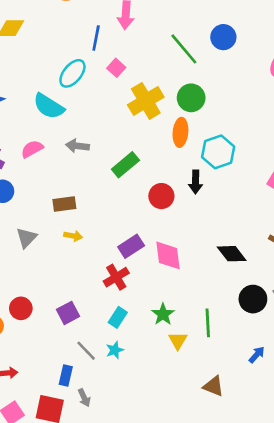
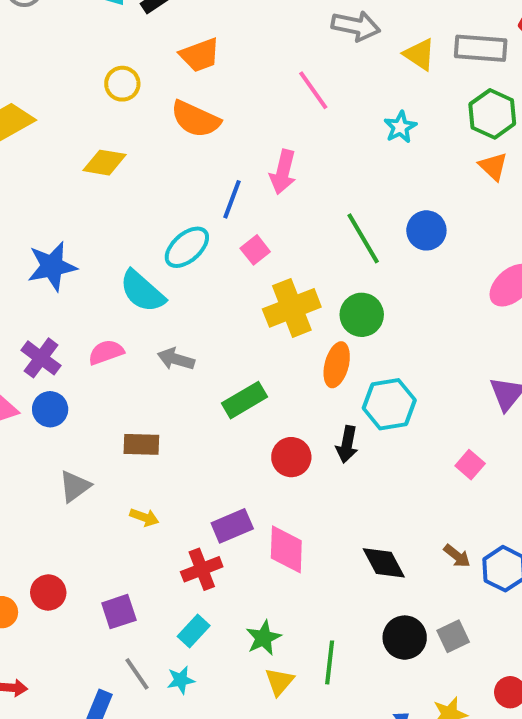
yellow arrow: (73, 236) -> (144, 517), moved

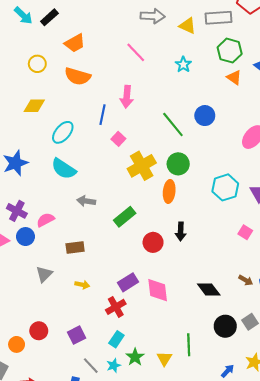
cyan ellipse: (187, 247) -> (63, 132), moved
pink semicircle: (106, 352) -> (45, 220), moved
cyan hexagon: (389, 404) -> (225, 187), moved
green star: (264, 638) -> (135, 357), moved

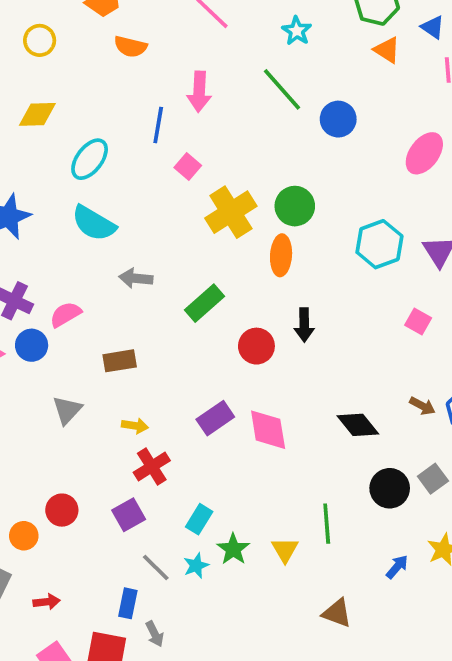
orange semicircle: (78, 76) -> (130, 47), moved, size x0.7
green line: (173, 125) -> (282, 89), moved
red cross: (116, 307) -> (152, 467), moved

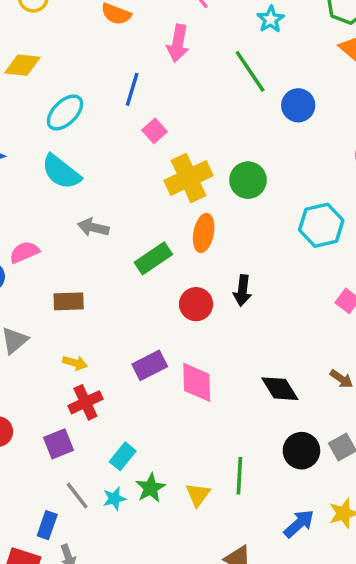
pink arrow: (199, 92) -> (178, 43), moved
orange ellipse: (281, 255) -> (204, 233), moved
blue arrow: (397, 567) -> (299, 524), size x1.4

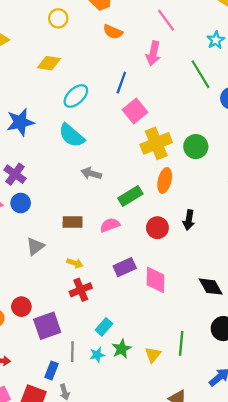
pink square: (154, 131) -> (135, 111), size x1.5
pink semicircle: (24, 252) -> (110, 225), moved
purple square: (59, 444) -> (47, 326), moved, size x1.4
gray line: (77, 496) -> (72, 352), turned 36

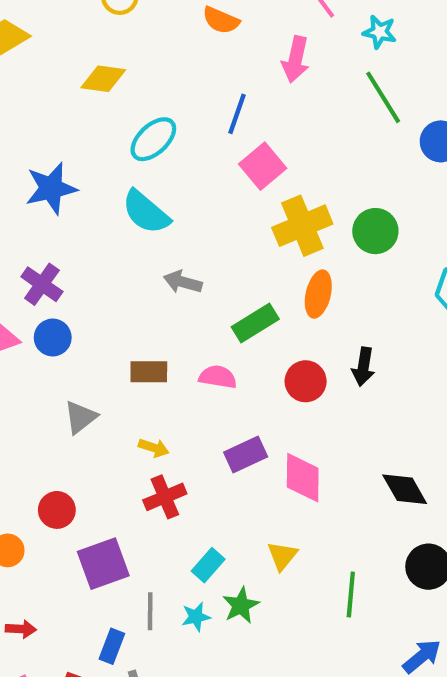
cyan star: (216, 40) -> (380, 32), moved, turned -30
pink semicircle: (110, 225) -> (218, 377), turned 30
red circle: (21, 307) -> (57, 510), moved
yellow triangle: (153, 355) -> (282, 556), moved

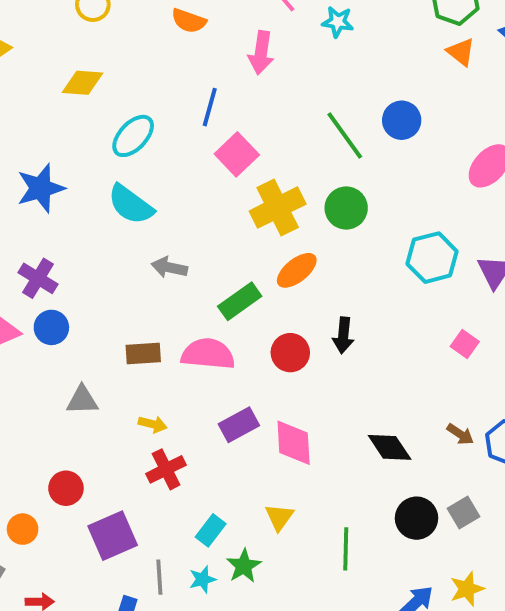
green line: (383, 97) -> (345, 135), moved
orange ellipse: (318, 294) -> (297, 270), turned 42
pink semicircle: (218, 377) -> (208, 354), size x1.5
gray triangle: (80, 417) -> (82, 400), turned 40

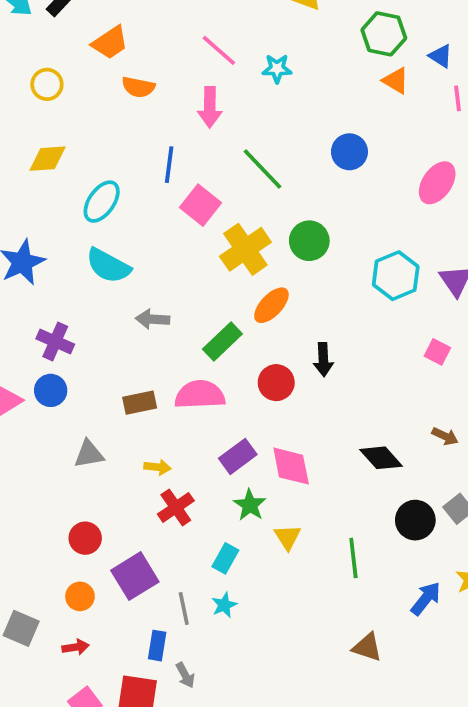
green line: (345, 135) -> (263, 169), moved
purple cross: (38, 278) -> (55, 342), moved
orange circle: (23, 529) -> (80, 596), moved
green star: (244, 566) -> (250, 505), moved

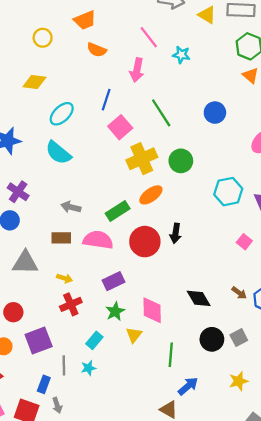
gray arrow: (153, 319) -> (71, 207), moved
red circle: (276, 383) -> (145, 242), size x1.4
gray triangle: (89, 454) -> (25, 263), size x1.4
pink diamond: (291, 466) -> (152, 310), moved
blue arrow: (426, 599) -> (188, 386), moved

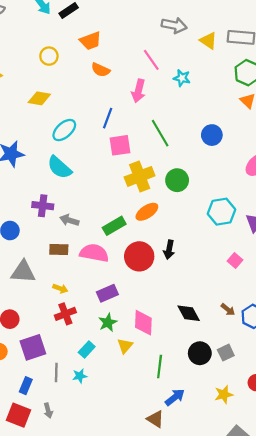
pink square: (120, 127) -> (120, 145), turned 30
purple cross: (18, 192) -> (43, 206), moved, turned -30
blue rectangle: (44, 384) -> (26, 386), moved

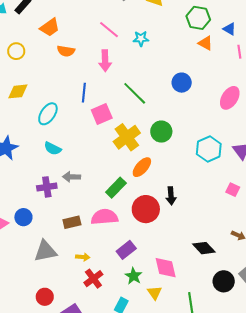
cyan semicircle: (59, 167) -> (53, 148), size x0.7
gray arrow: (69, 220) -> (72, 177), moved

